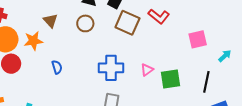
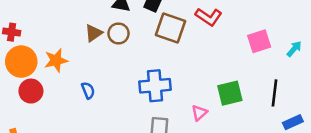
brown triangle: (50, 21) -> (94, 33), moved, turned 42
cyan arrow: (225, 56) -> (294, 49), moved
pink triangle: (147, 70) -> (199, 113), moved

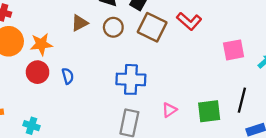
brown circle: (118, 33) -> (113, 27), moved
red circle: (31, 91) -> (38, 72), moved
green square: (230, 93) -> (209, 111), moved

